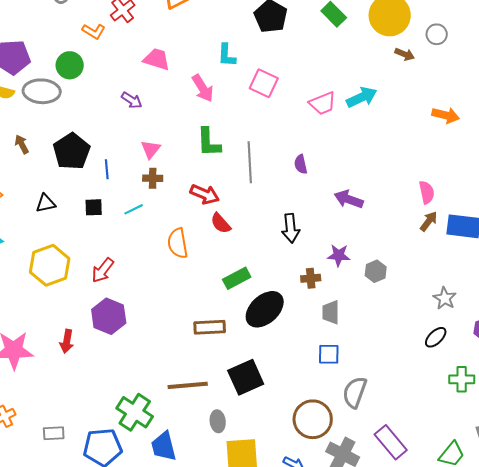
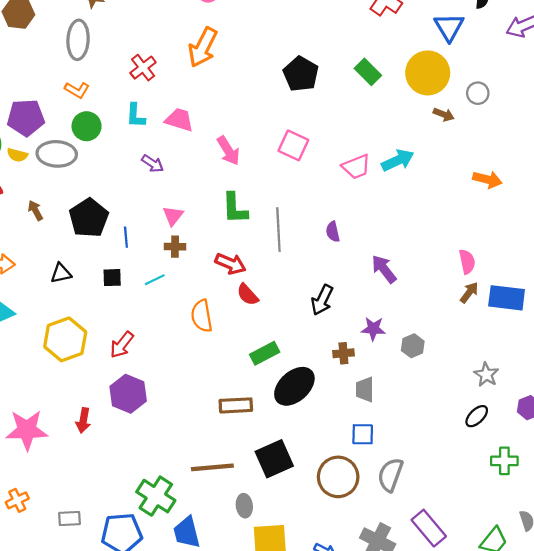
orange L-shape: (94, 31) -> (77, 90), moved
cyan L-shape: (227, 55) -> (136, 116), moved
purple arrow: (349, 199) -> (384, 269), turned 32
black arrow: (291, 228) -> (322, 300), turned 32
brown circle: (313, 419) -> (338, 477), moved

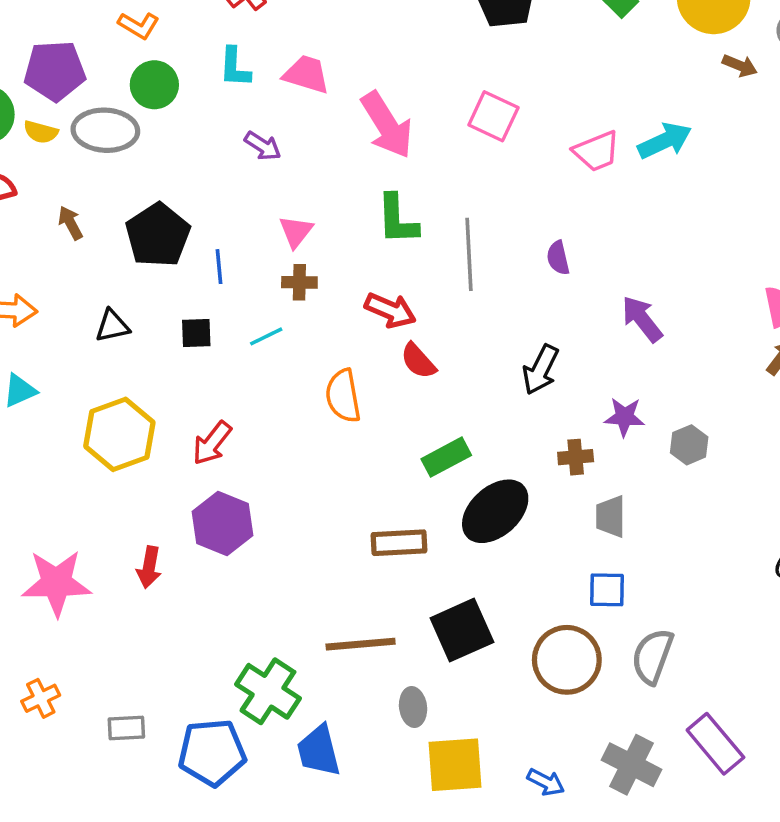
pink arrow: (228, 151) -> (387, 125), size x1.4

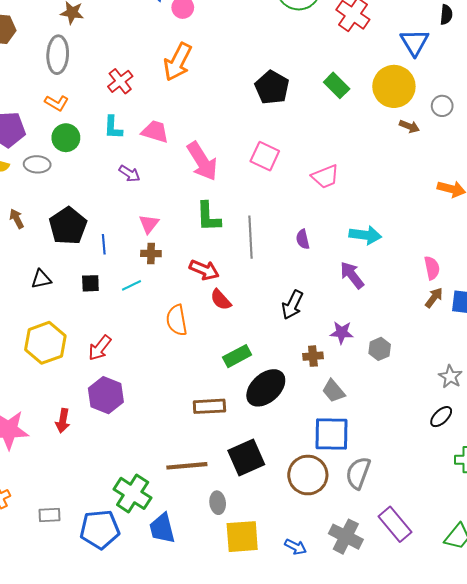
gray ellipse: (105, 130) -> (37, 164), size x0.7
cyan arrow: (665, 141) -> (365, 235), moved, turned 32
gray trapezoid: (611, 516) -> (333, 391), turned -40
blue square: (607, 590) -> (331, 434), size x1.6

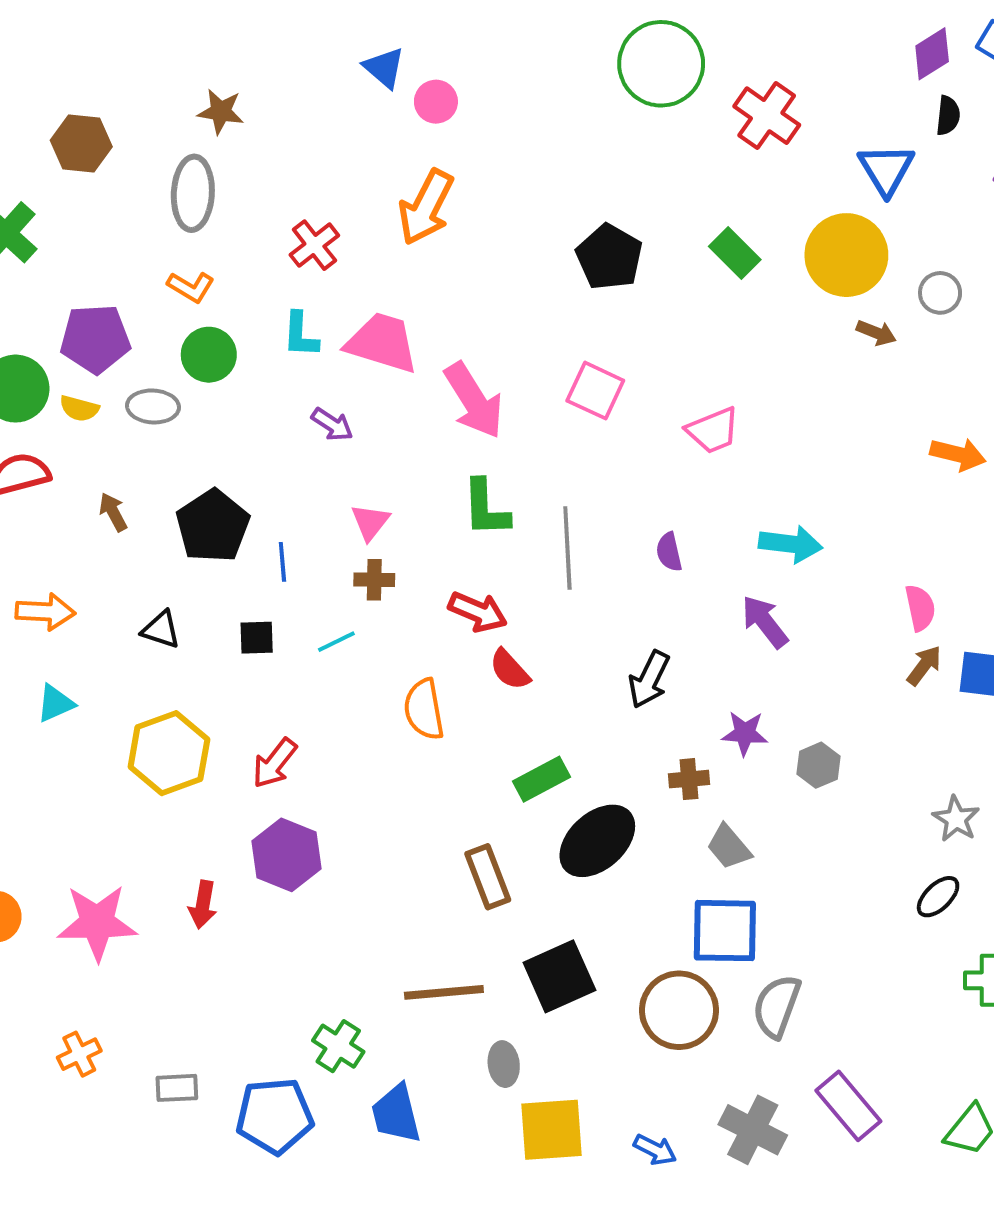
pink trapezoid: (155, 132) -> (382, 343), size x1.4
black triangle: (41, 279) -> (161, 630), turned 30
brown rectangle: (209, 406) -> (488, 877), turned 72
green cross: (133, 493) -> (338, 1046), size x0.7

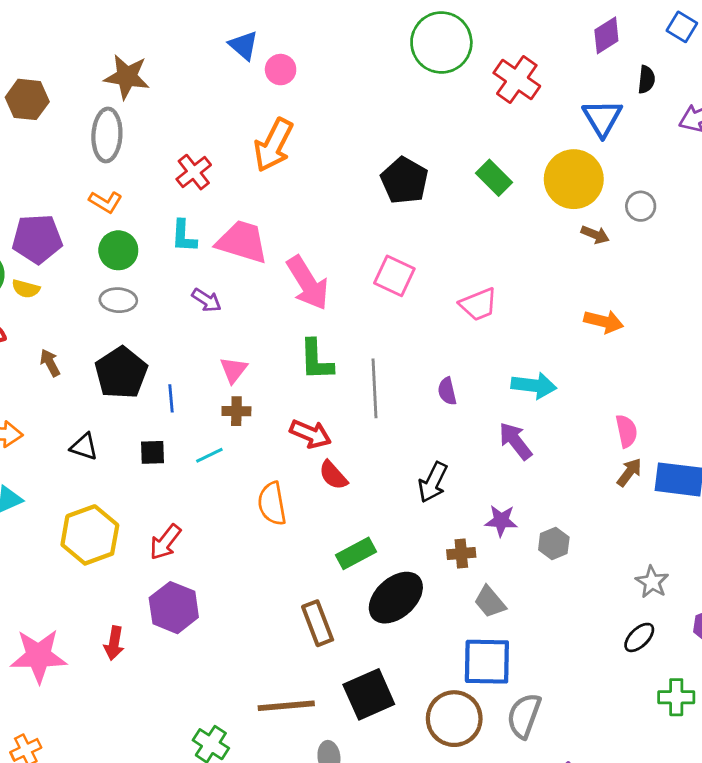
purple diamond: (932, 54) -> (606, 35), moved
brown star: (221, 112) -> (127, 77), size x1.4
gray ellipse: (153, 406) -> (118, 300), moved
orange arrow: (958, 454) -> (604, 321), moved

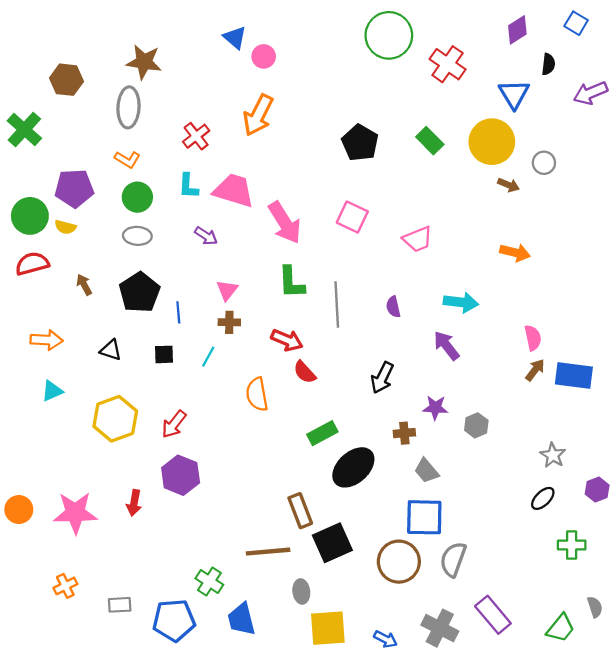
cyan line: (209, 455) -> (208, 357), turned -35
brown rectangle: (318, 623) -> (300, 511), moved

